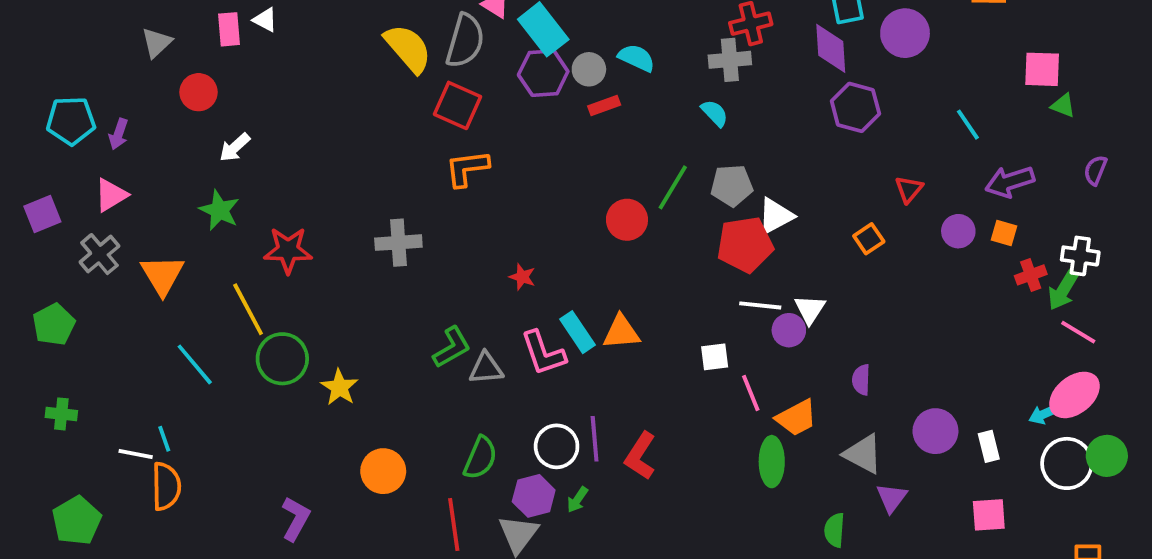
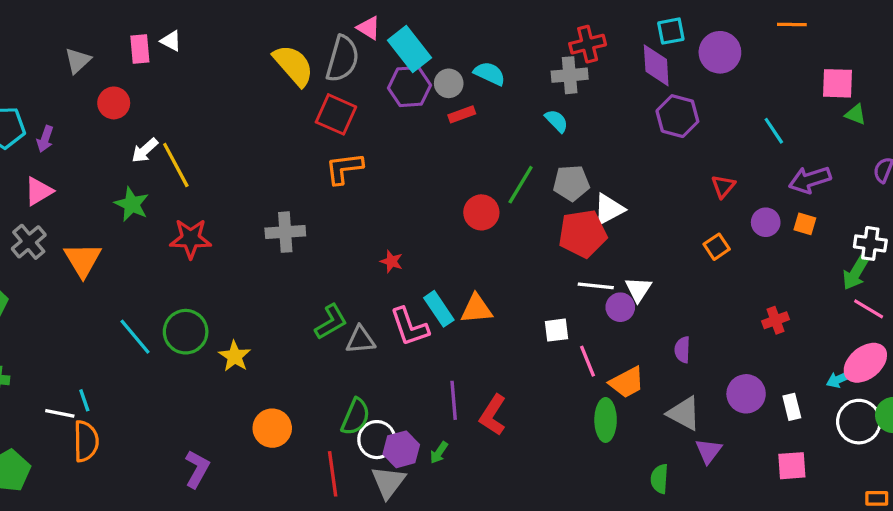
orange square: (869, 239) -> (717, 247), moved
red cross: (1031, 275) -> (775, 320), moved
yellow line: (248, 309) -> (176, 165), moved
cyan line: (195, 364) -> (135, 337), moved
white circle: (557, 446) -> (377, 440), moved

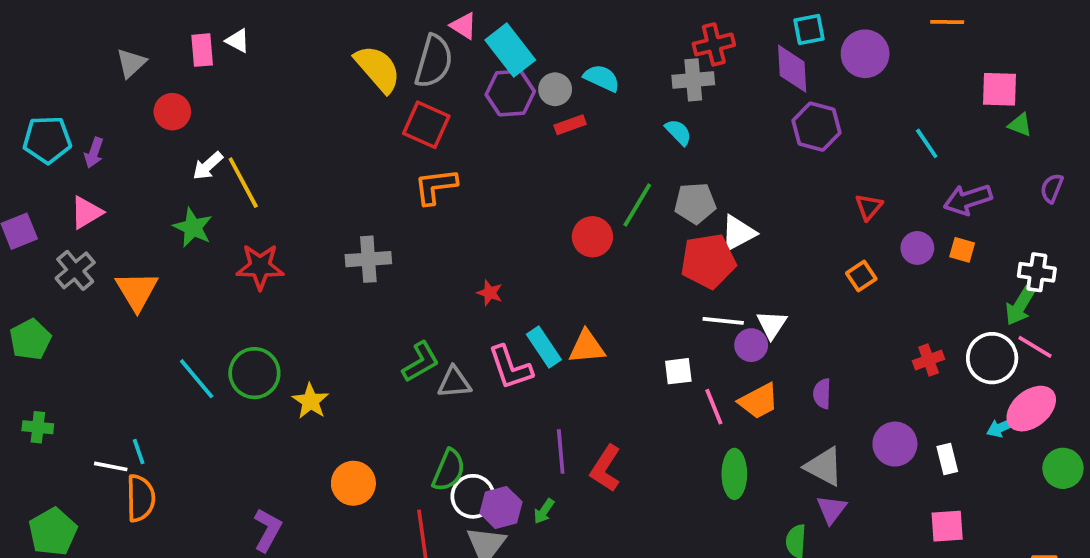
orange trapezoid: (627, 382) -> (759, 401), moved
white circle: (859, 422) -> (992, 358), moved
purple triangle: (708, 451) -> (831, 509), moved

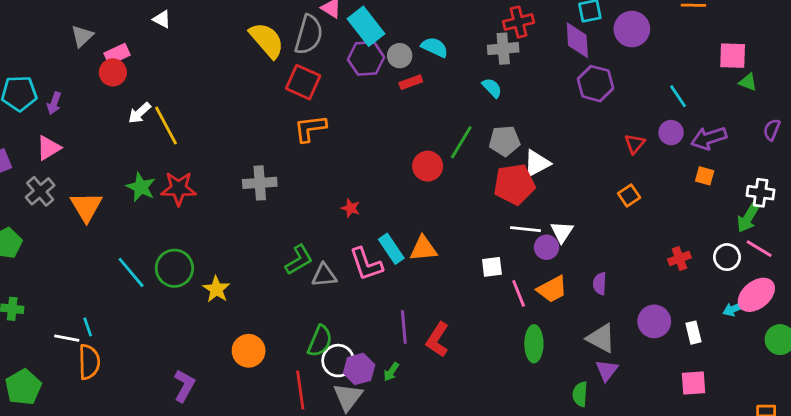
pink rectangle: (202, 50) -> (117, 54), moved, turned 70
green star: (193, 227) -> (141, 187), moved
purple circle: (917, 248) -> (671, 133), moved
white circle: (992, 358) -> (727, 257), size x0.7

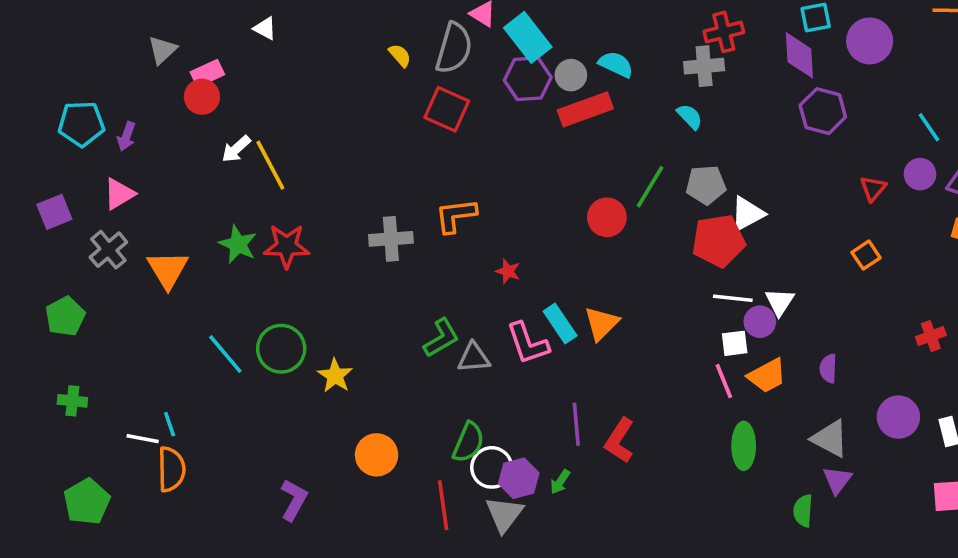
yellow semicircle: (267, 40) -> (400, 55), size x0.5
red rectangle: (411, 82) -> (585, 109), size x1.8
orange L-shape: (310, 128) -> (456, 215), moved
orange triangle: (423, 249) -> (601, 323), turned -40
white square: (492, 267) -> (735, 343), moved

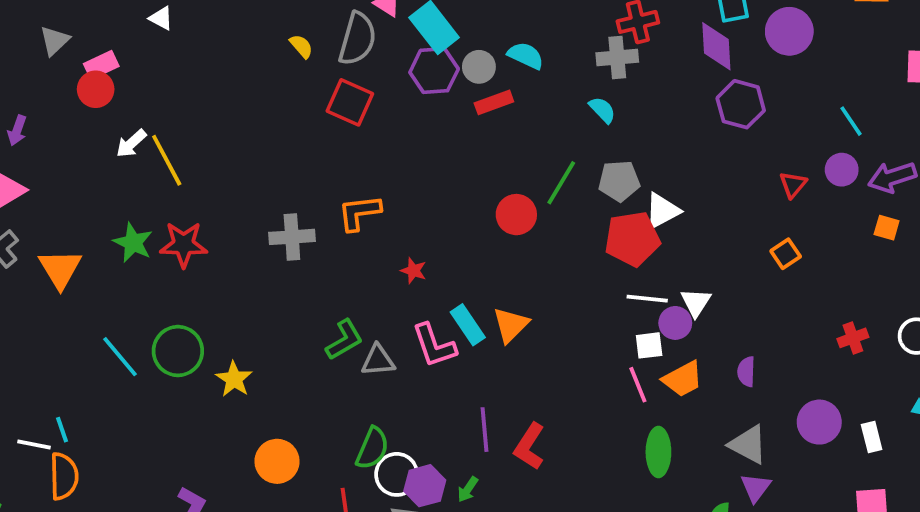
red rectangle: (585, 109) -> (494, 102), size x0.7

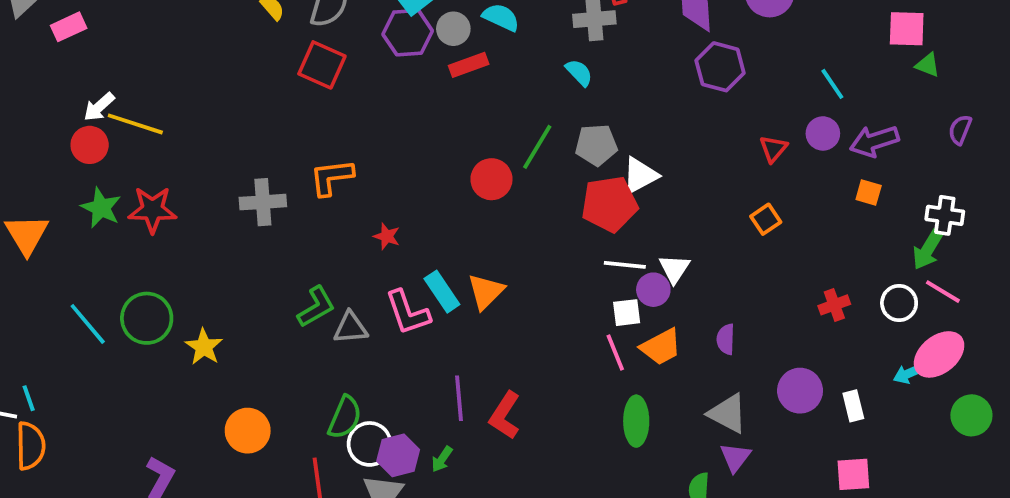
red circle: (96, 89) -> (90, 145), moved
yellow line: (167, 160) -> (135, 124), turned -44

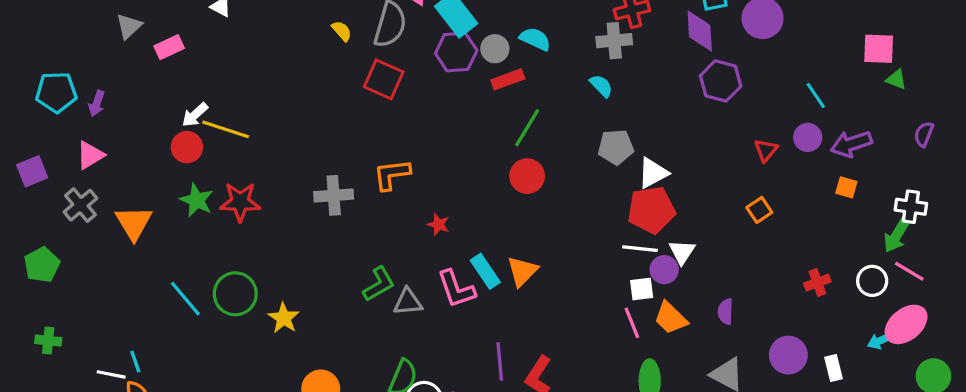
green line: (537, 147) -> (527, 128), moved
red pentagon: (610, 204) -> (651, 210), moved
orange trapezoid: (661, 347) -> (671, 318), turned 72

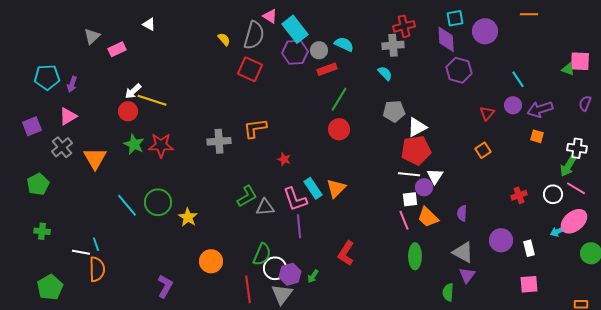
pink square: (879, 49) -> (580, 61), moved
purple line: (500, 362) -> (299, 226), moved

